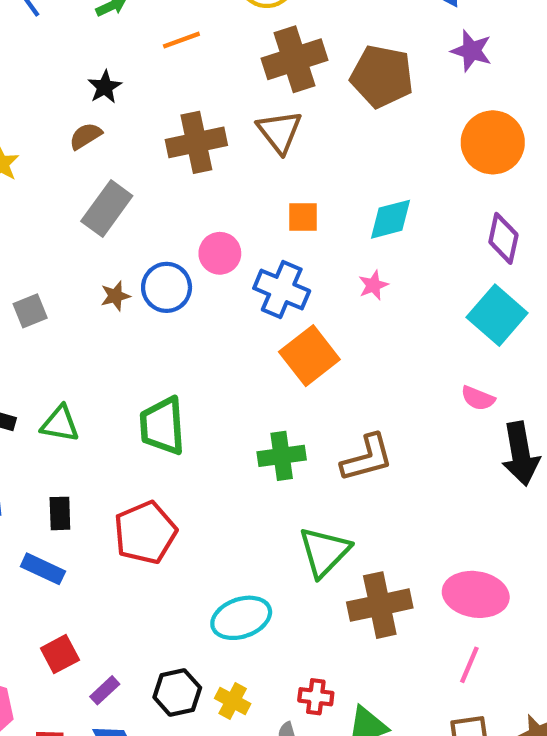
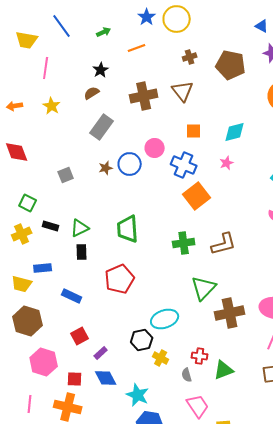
brown cross: (294, 59) -> (190, 57), size x0.5
green triangle: (60, 424) -> (80, 228), turned -36
black rectangle: (60, 513) -> (82, 252), moved
black hexagon: (177, 692) -> (142, 340), moved

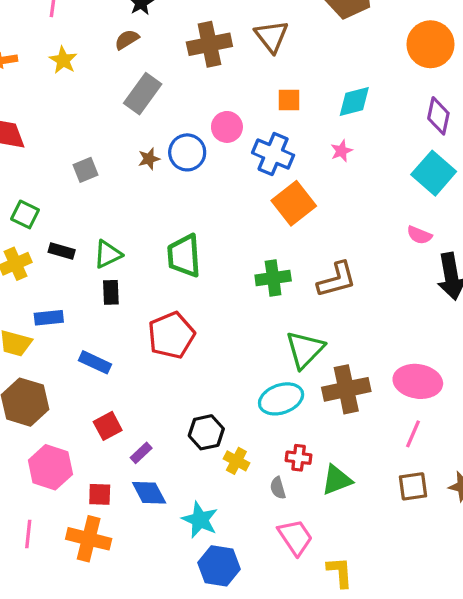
cyan ellipse: (165, 319) -> (281, 399), moved

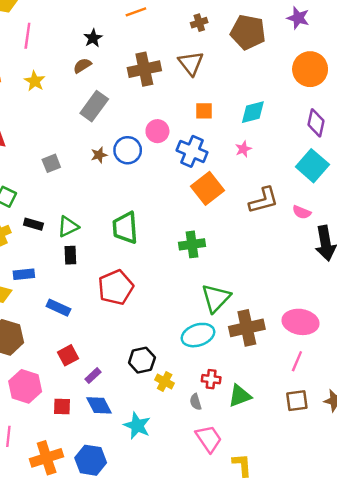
brown L-shape: (337, 280) -> (264, 200), moved
orange cross: (89, 539) -> (47, 458), moved, turned -32
blue hexagon: (219, 566) -> (91, 460), moved

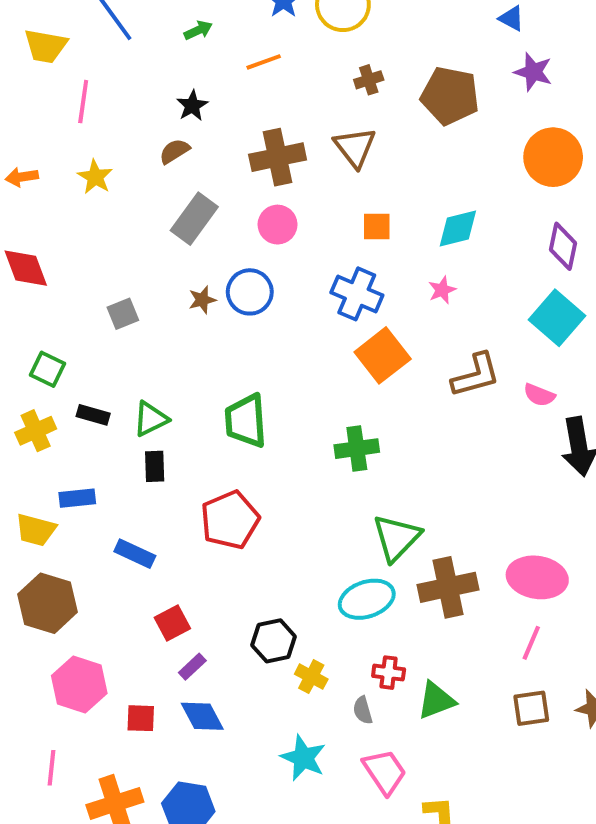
pink circle: (157, 131) -> (278, 225), moved
red square: (68, 355) -> (172, 623), moved
cyan star: (137, 426) -> (303, 758), moved

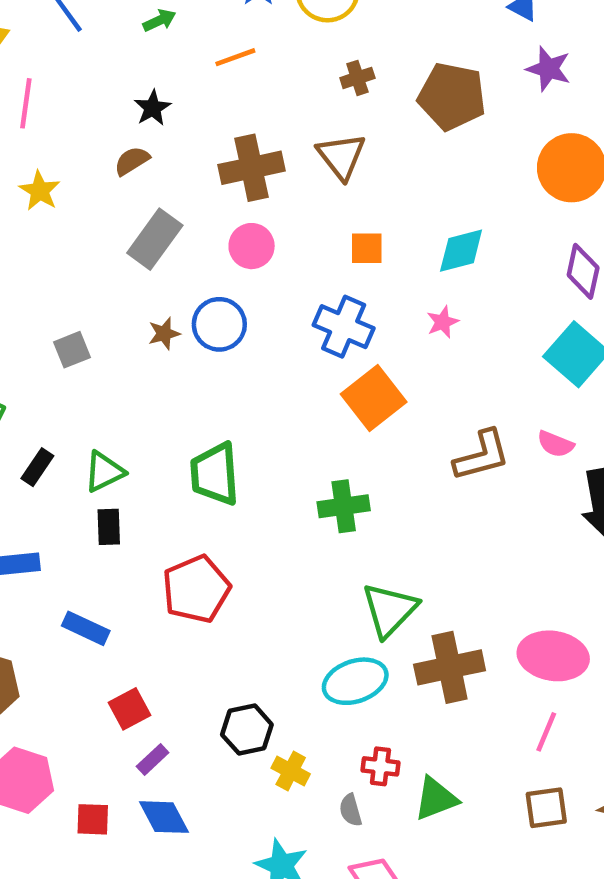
brown L-shape: (476, 375) -> (482, 456), moved
black rectangle: (93, 415) -> (37, 467), turned -72

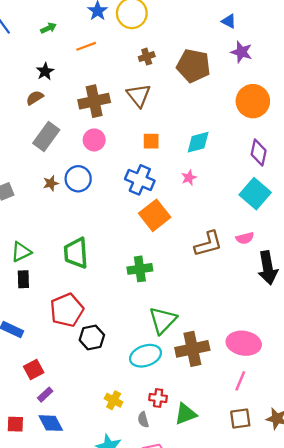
pink semicircle: (555, 444) -> (245, 238), turned -36
black hexagon: (247, 730) -> (92, 337), moved

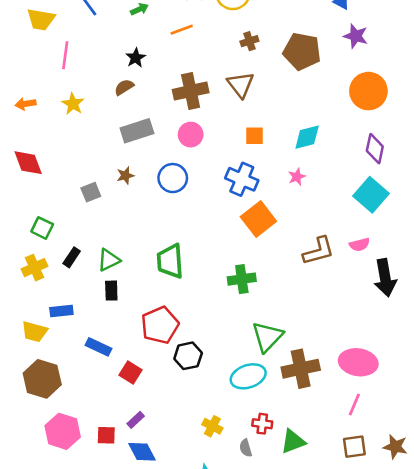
gray rectangle: (46, 137) -> (137, 131), turned 36
brown star: (51, 183) -> (125, 175), moved
red square: (34, 369) -> (130, 372), moved, turned -30
red square: (15, 424) -> (106, 435), moved

